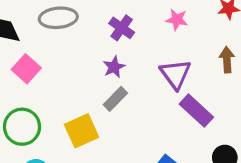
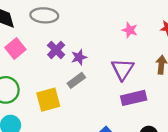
purple cross: (122, 28) -> (56, 50), moved
purple rectangle: (196, 111) -> (134, 98), turned -65

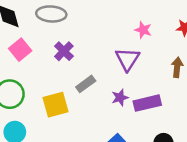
purple star: (79, 57) -> (120, 98), moved
purple triangle: (123, 69) -> (127, 59), moved

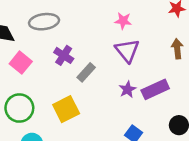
pink star: (143, 30) -> (123, 21), moved
gray rectangle: (86, 84) -> (86, 72), moved

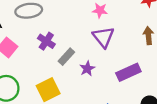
purple star: (128, 89) -> (87, 69), moved

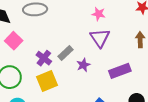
purple cross: (46, 41) -> (44, 58), moved

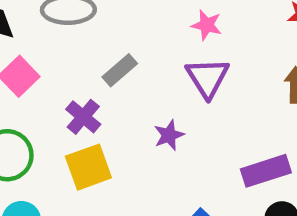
gray rectangle: (66, 53) -> (120, 70), moved
purple rectangle: (120, 71) -> (266, 171), moved

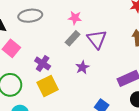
pink star: (207, 25) -> (75, 18), moved
gray rectangle: (120, 70) -> (73, 38), moved

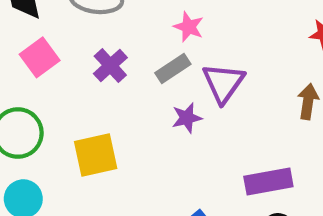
purple cross: (43, 63) -> (110, 66), moved
purple star: (82, 67) -> (187, 118), moved

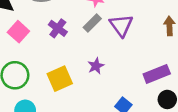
purple star: (187, 118) -> (96, 66), moved

